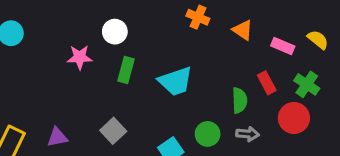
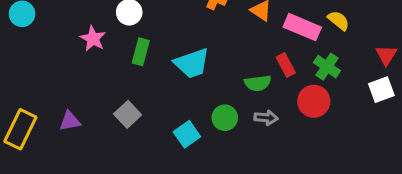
pink rectangle: (283, 46) -> (302, 27), size x1.5
pink star: (80, 57) -> (93, 39), turned 30
green semicircle: (240, 100) -> (258, 83), turned 85

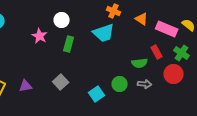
cyan trapezoid: (192, 63) -> (104, 33), moved

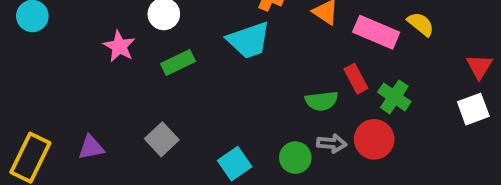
green rectangle: (69, 44) -> (178, 63), turned 49
green cross: (182, 53) -> (394, 97), moved
red circle: (174, 74) -> (374, 139), moved
green circle: (120, 84) -> (295, 158), moved

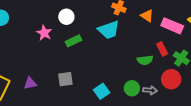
gray square: (162, 139) -> (65, 79), turned 35
gray arrow: (332, 143) -> (150, 90), moved

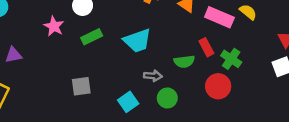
cyan trapezoid: (109, 30) -> (137, 41), moved
purple triangle: (30, 83) -> (13, 55), moved
gray arrow: (150, 90) -> (153, 76), moved

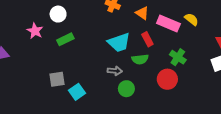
cyan trapezoid: (137, 41) -> (119, 42), moved
red rectangle: (206, 47) -> (147, 39), moved
cyan square: (128, 102) -> (77, 92), moved

